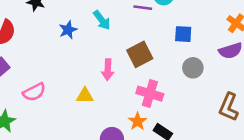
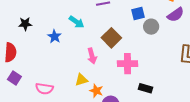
gray circle: (193, 68) -> (151, 27), moved
pink semicircle: (34, 92) -> (44, 89), turned 54
orange star: (138, 121) -> (96, 91), moved

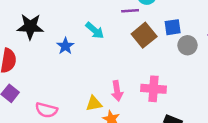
black star: (25, 24) -> (30, 27), size x1.5
brown square: (111, 38) -> (144, 35), moved
pink arrow: (92, 56) -> (117, 91), moved

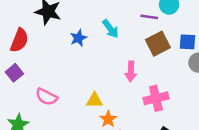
pink cross: (153, 89) -> (156, 98), turned -30
pink arrow: (117, 91) -> (131, 71), moved

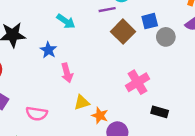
cyan arrow: (110, 29) -> (66, 21), moved
pink arrow: (131, 71) -> (67, 73), moved

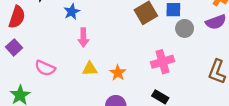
pink cross: (137, 82) -> (162, 62), moved
orange star: (100, 116) -> (118, 73), moved

